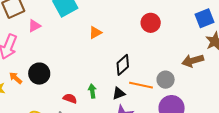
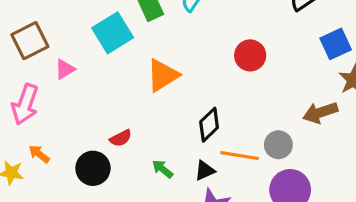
orange triangle: (95, 33) -> (163, 75), size x1.6
black circle: (39, 74) -> (93, 168), moved
green arrow: (92, 91) -> (163, 169), turned -40
red semicircle: (70, 98) -> (121, 138), moved, turned 136

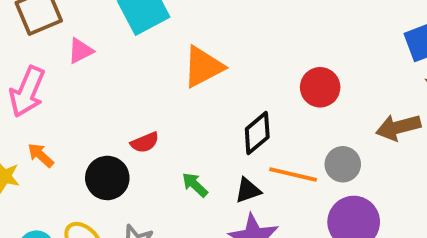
red circle: (250, 55) -> (320, 87), moved

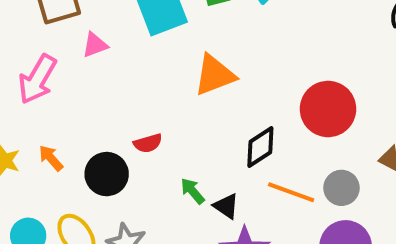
red circle: (320, 87) -> (328, 109), size x1.4
orange arrow: (41, 155) -> (51, 158), moved
black triangle: (248, 190) -> (226, 206), moved, turned 48

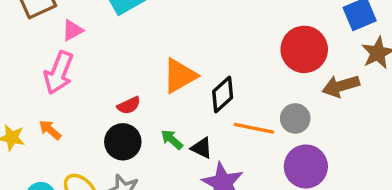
orange triangle: (215, 75) -> (180, 76), moved
pink arrow: (37, 79) -> (59, 73), moved
red circle: (328, 109) -> (304, 49), moved
black circle: (107, 174) -> (123, 142), moved

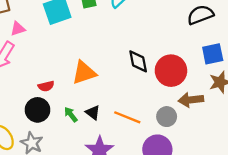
black diamond: (223, 95) -> (138, 61), moved, turned -70
gray circle: (295, 118) -> (167, 117), moved
black triangle: (202, 148) -> (93, 113), moved

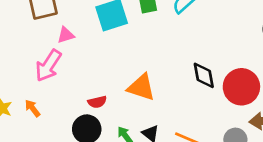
orange triangle: (84, 73) -> (141, 87), turned 36

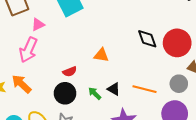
orange triangle: (141, 87) -> (101, 55), size x0.7
orange arrow: (33, 108) -> (21, 84), size x1.5

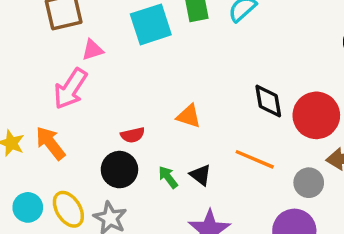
orange line: (144, 89) -> (255, 159), moved

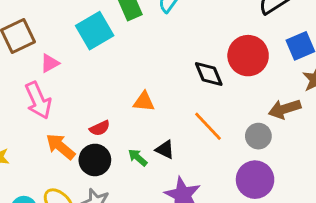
pink arrow: (70, 89) -> (38, 100), turned -45
red circle: (316, 115) -> (248, 56), moved
orange arrow: (50, 143) -> (60, 147), moved
orange line: (255, 159) -> (208, 126), turned 36

